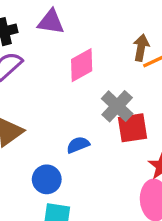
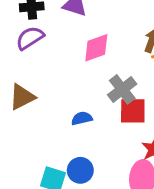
blue circle: (47, 179) -> (80, 170), moved

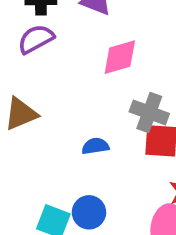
gray cross: (122, 89) -> (149, 113), turned -36

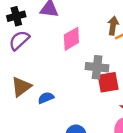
blue semicircle: (95, 146) -> (46, 98), moved

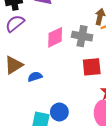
pink diamond: (71, 39) -> (55, 37), moved
gray cross: (97, 67) -> (82, 36), moved

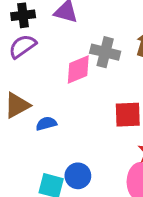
gray cross: (82, 36) -> (105, 52), moved

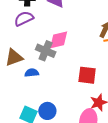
gray cross: (105, 52) -> (46, 51), moved

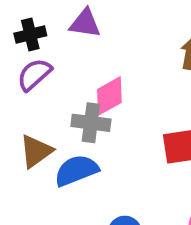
blue semicircle: (32, 73) -> (76, 170), size x1.6

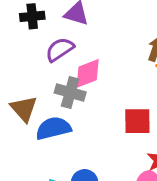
purple semicircle: (34, 74) -> (60, 49), moved
brown triangle: (36, 151) -> (24, 109), turned -44

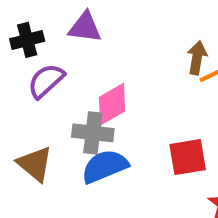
purple semicircle: (60, 49) -> (46, 81), moved
blue semicircle: (53, 128) -> (105, 166), moved

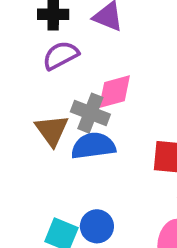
brown triangle: (35, 164) -> (52, 130), moved

